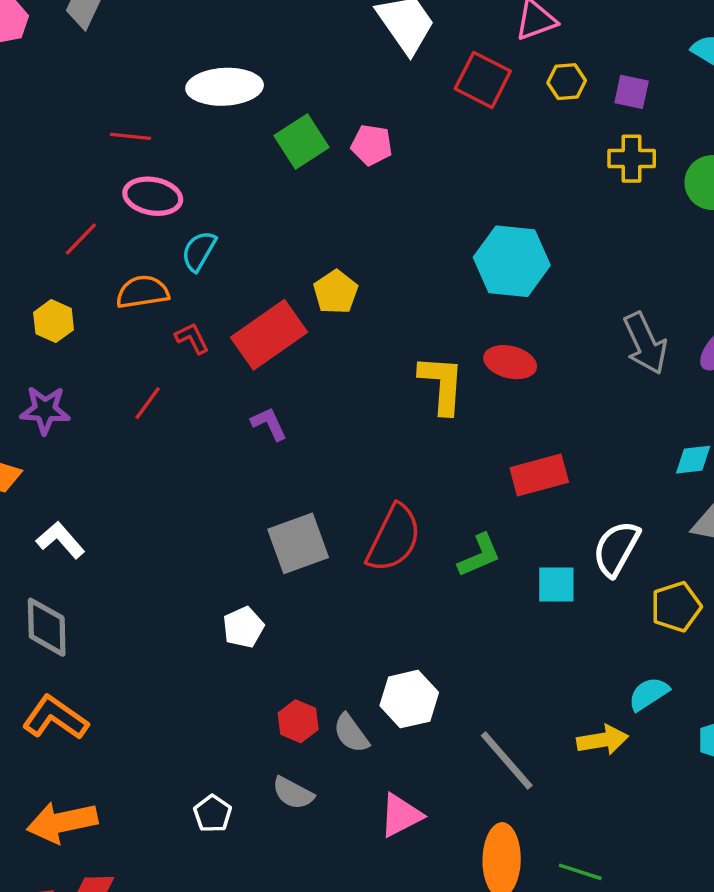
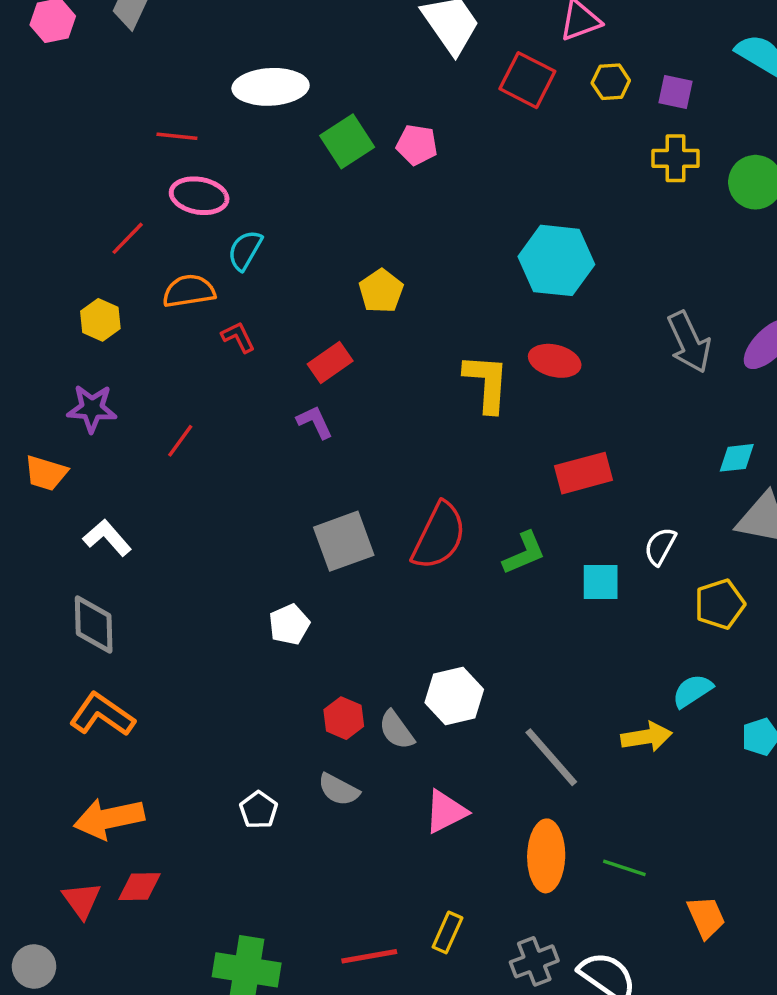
red rectangle: (269, 335) -> (330, 362), moved, size x0.6
red line: (148, 403) -> (180, 441), moved
white semicircle: (616, 549) -> (660, 546), size x0.7

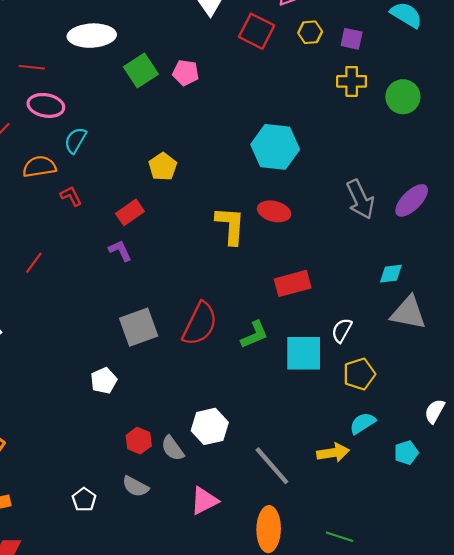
cyan square: (601, 582) -> (304, 353), size x1.5
yellow pentagon: (720, 604) -> (359, 374), moved
green line: (624, 868) -> (340, 537), moved

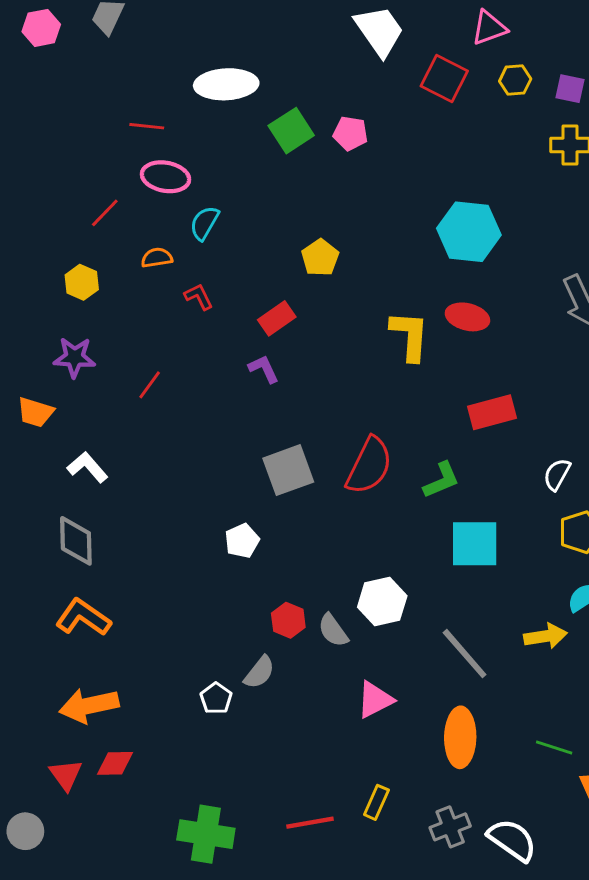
orange semicircle: (39, 167) -> (157, 258), size x0.7
cyan square: (304, 353) -> (475, 544), moved
gray semicircle: (135, 486) -> (259, 672), moved, turned -80

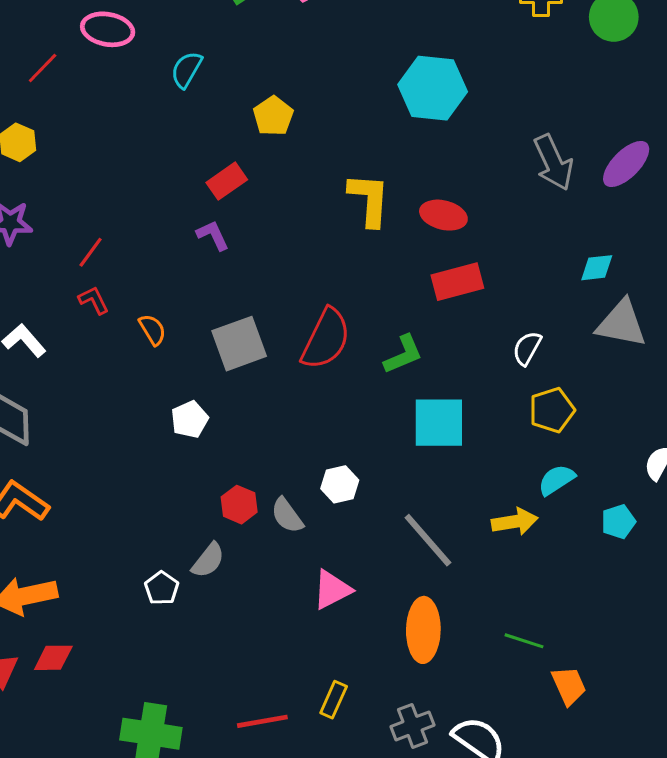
cyan semicircle: (204, 223) -> (186, 70), moved
orange semicircle: (157, 258) -> (152, 330), moved, turned 68
red L-shape: (199, 297) -> (94, 300), moved
red ellipse: (467, 317) -> (443, 215), moved
white hexagon: (382, 602) -> (340, 484), size x0.7

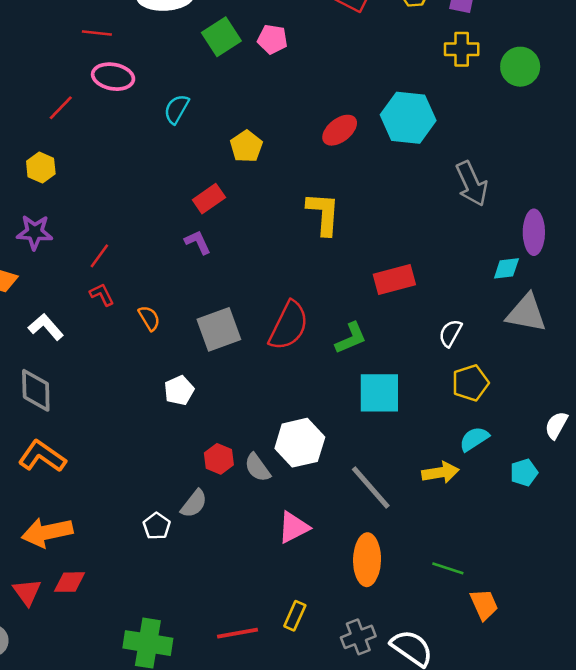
cyan hexagon: (433, 88) -> (408, 118), moved
purple ellipse: (626, 164) -> (534, 232), moved, turned -45
red ellipse: (443, 215) -> (340, 130), moved, turned -52
white hexagon: (340, 484) -> (300, 443), size x1.6

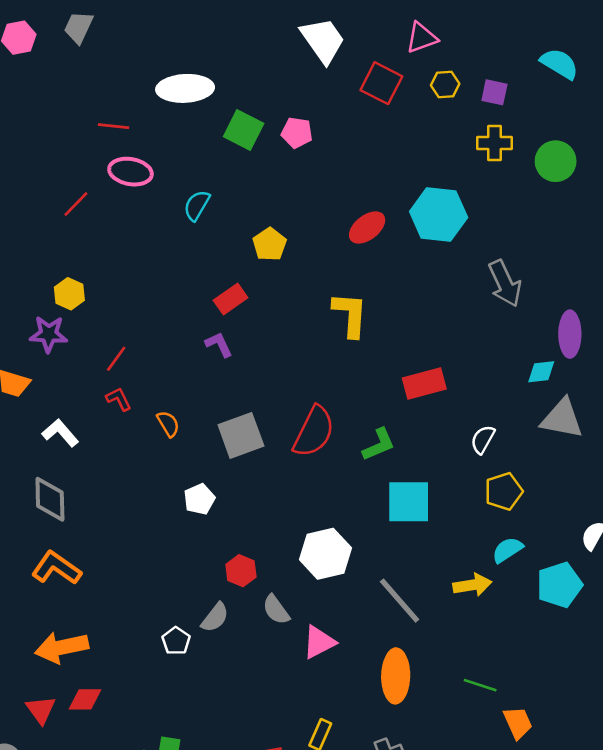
green square: (221, 37) -> (244, 130), turned -30
yellow hexagon: (41, 167) -> (69, 294), moved
gray semicircle: (257, 468) -> (276, 610), moved
cyan pentagon: (524, 473) -> (559, 585), size x1.6

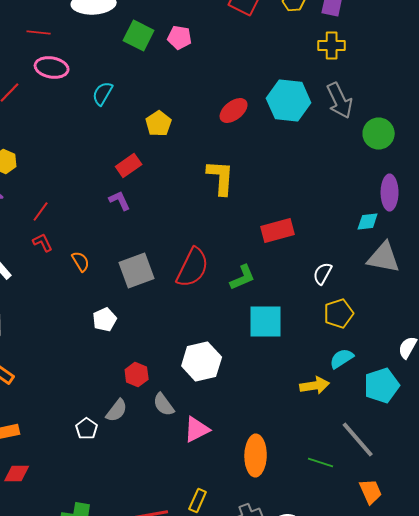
green circle: (556, 161) -> (379, 134), moved
gray arrow: (505, 283) -> (340, 100), moved
gray line: (400, 601) -> (358, 440), moved
orange trapezoid: (518, 723) -> (371, 492), moved

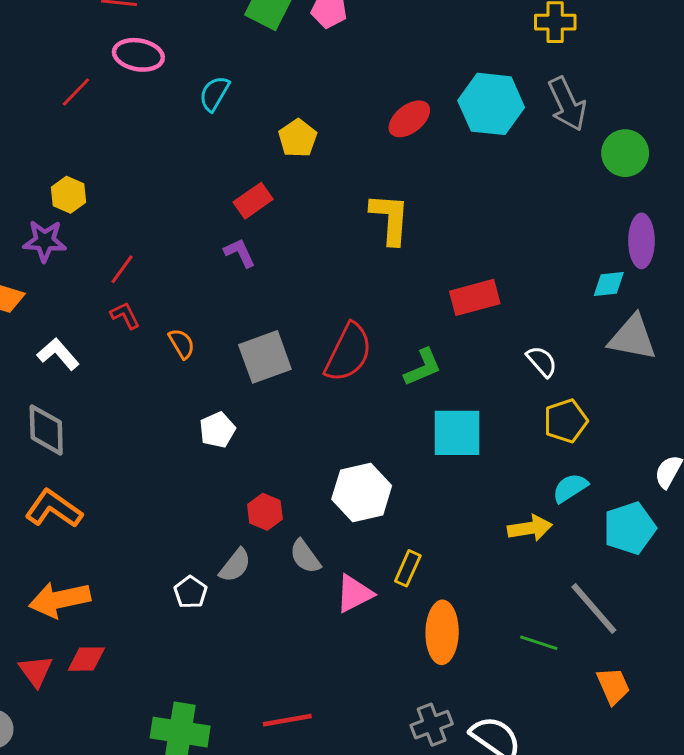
white semicircle: (323, 274) -> (542, 361), turned 110
yellow rectangle: (198, 500) -> (408, 568), moved

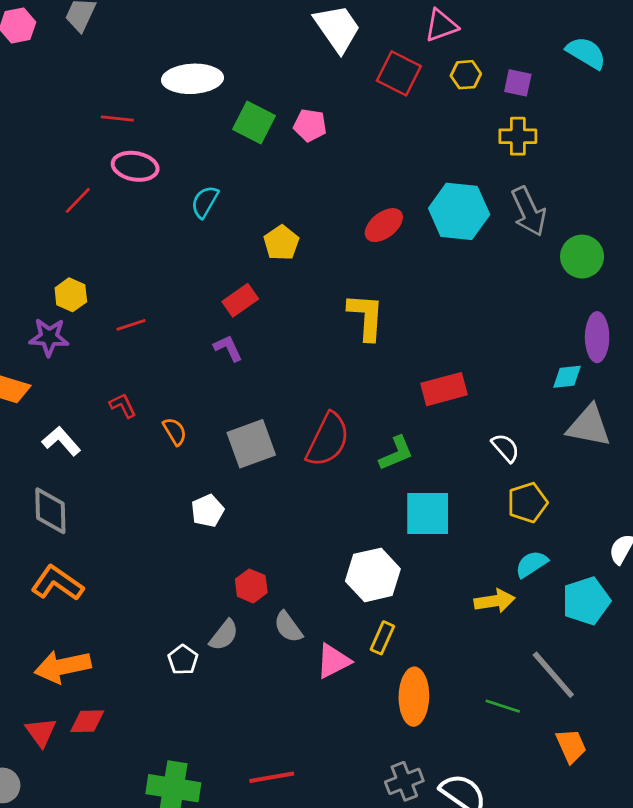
red line: (122, 269) -> (131, 325), moved, turned 36
white hexagon: (362, 492) -> (373, 575), moved

